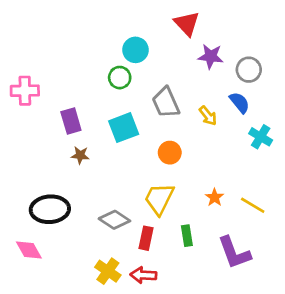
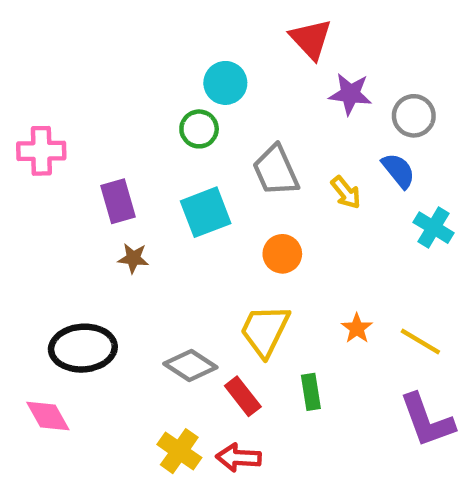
red rectangle: (146, 238) -> (243, 396), turned -50
purple L-shape: (234, 253) -> (427, 420), moved

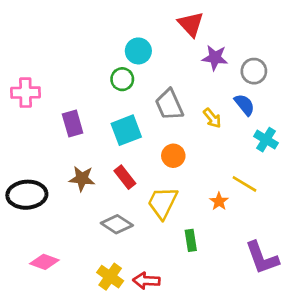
brown star: (133, 258) -> (82, 179), moved, size x1.4
yellow line: (420, 341) -> (244, 184), moved
black ellipse: (83, 348) -> (27, 195), moved
red rectangle: (243, 396) -> (125, 177), moved
pink diamond: (48, 416) -> (44, 262), moved, turned -40

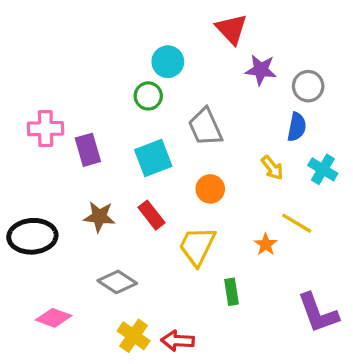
pink cross: (26, 93) -> (45, 129), moved
blue semicircle: (244, 105) -> (297, 127), turned 50
yellow arrow: (212, 118) -> (272, 168), moved
gray diamond: (117, 224) -> (117, 282), moved

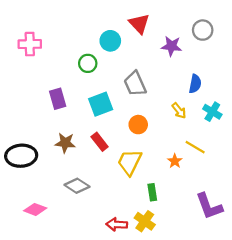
red triangle: (231, 29) -> (139, 24), moved
gray circle: (308, 86) -> (203, 30), moved
green circle: (148, 96) -> (88, 63), moved
pink cross: (45, 129) -> (30, 44), moved
yellow cross: (134, 336) -> (145, 221), moved

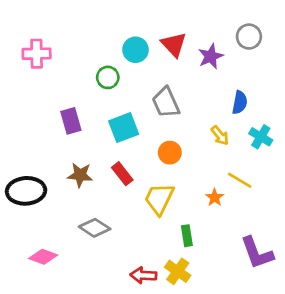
red triangle: (139, 24) -> (174, 44), moved
purple star: (171, 46) -> (211, 56), turned -30

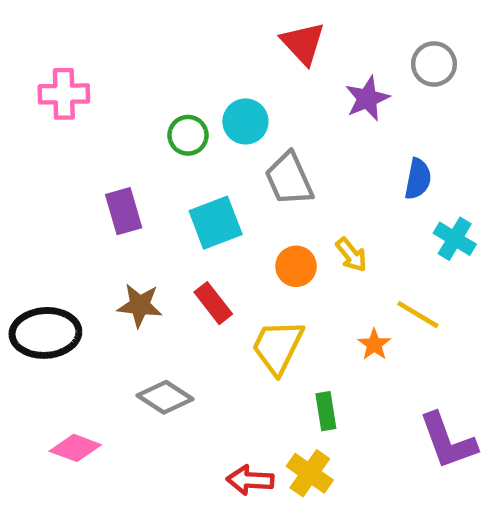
red triangle: (174, 44) -> (303, 43), moved
cyan circle: (135, 50) -> (245, 121), moved
yellow arrow: (220, 135) -> (351, 255), moved

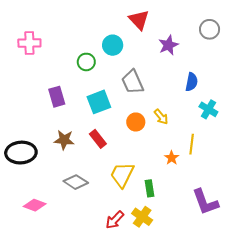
gray circle: (434, 64) -> (210, 29), moved
cyan circle: (245, 121) -> (113, 45), moved
yellow line: (418, 315) -> (192, 144), turned 66
yellow trapezoid: (278, 347) -> (122, 175), moved
red arrow: (250, 480) -> (115, 220), turned -48

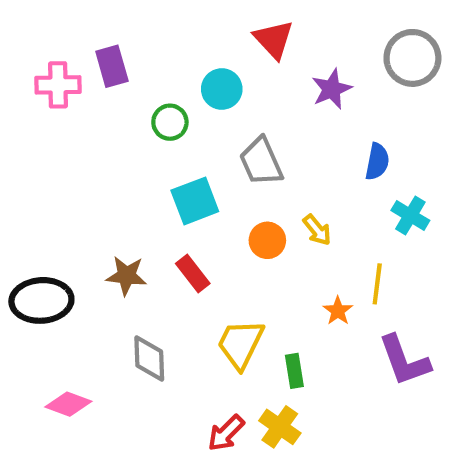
gray circle: (210, 29) -> (412, 58), size x1.4
purple rectangle: (57, 97) -> (112, 66), moved
gray diamond: (76, 182) -> (149, 358), turned 55
purple L-shape: (205, 202) -> (404, 361), moved

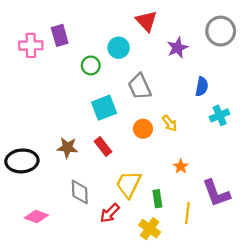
cyan cross: (410, 215) -> (220, 115), turned 36
yellow line: (377, 284) -> (187, 213), moved
red arrow: (226, 433) -> (110, 213), moved

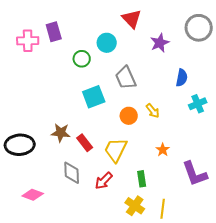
red rectangle: (103, 146) -> (85, 143), moved
yellow trapezoid: (129, 184) -> (116, 150), moved
red arrow: (110, 213) -> (104, 181), moved
yellow line: (187, 213) -> (163, 209), moved

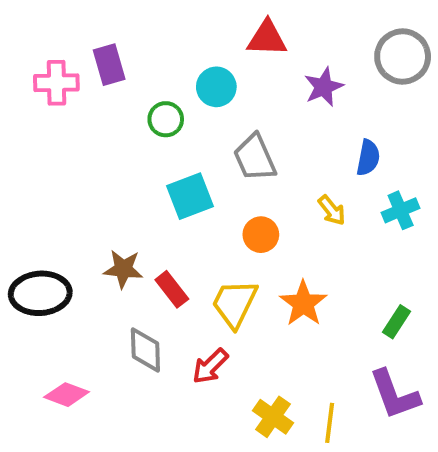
red triangle: (132, 19) -> (267, 38), turned -45
yellow arrow: (153, 111) -> (332, 210), moved
orange star: (163, 150) -> (303, 303), moved, size x1.6
purple L-shape: (195, 174) -> (394, 395), moved
green rectangle: (142, 179) -> (396, 322), moved, turned 42

